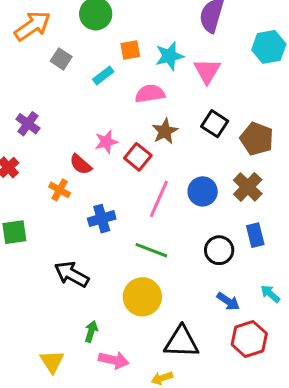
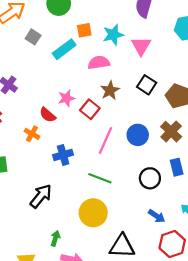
cyan rectangle: (103, 76) -> (64, 49), size x1.5
black arrow: (72, 274) -> (41, 196), turned 100

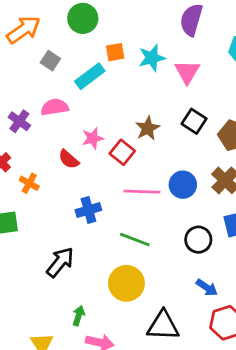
pink semicircle: (99, 63) -> (55, 107), moved
orange cross: (32, 134) -> (29, 183), moved
pink line: (105, 140) -> (142, 192), turned 68

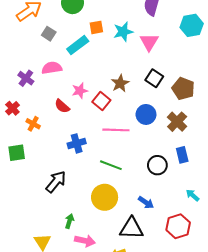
blue circle: (183, 185) -> (146, 114), moved
blue arrow: (207, 288) -> (146, 202), moved

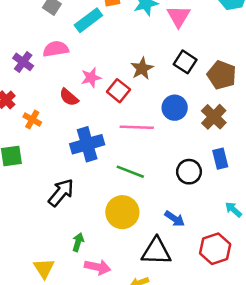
blue cross: (77, 143) -> (87, 144), size x1.4

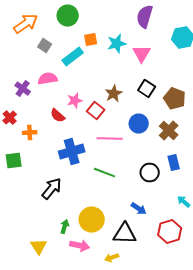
orange cross: (32, 119) -> (30, 133), turned -32
yellow circle: (122, 212) -> (92, 220), moved

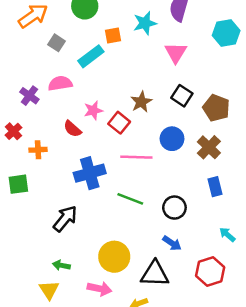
cyan star: (117, 44) -> (145, 23), moved
black circle: (150, 173) -> (174, 208), moved
green arrow: (65, 227) -> (61, 265), moved, turned -96

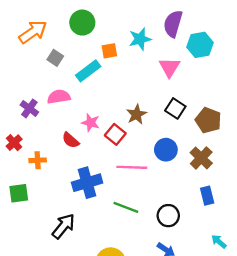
cyan hexagon: (226, 33) -> (200, 45), moved
pink star: (93, 110) -> (91, 123), turned 30

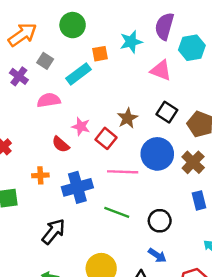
pink triangle: (169, 67) -> (161, 70), turned -40
purple cross: (29, 108) -> (19, 76), moved
blue circle: (166, 150) -> (157, 154), size x1.4
orange cross: (38, 160) -> (40, 175), moved

